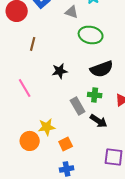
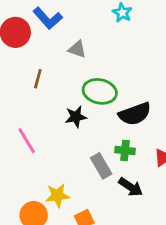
gray triangle: (72, 12) -> (77, 49), moved
green ellipse: (91, 35) -> (100, 91), moved

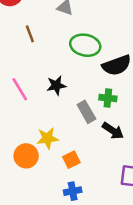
brown line: (38, 79) -> (30, 34), turned -36
black star: (76, 117) -> (56, 85), moved

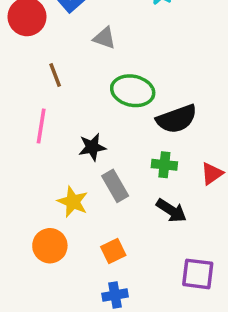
pink line: (20, 89) -> (41, 126), moved, turned 40
gray rectangle: (86, 112) -> (115, 186), moved
yellow star: (47, 138) -> (73, 202), moved, turned 30

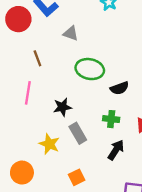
black semicircle: (177, 119) -> (119, 88), size x0.7
black arrow: (171, 211) -> (116, 150), turned -90
orange circle: (50, 246) -> (22, 173), moved

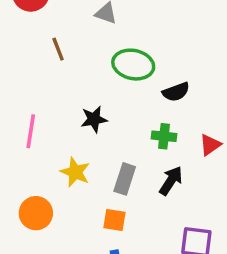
pink line: (28, 93) -> (31, 131), moved
gray rectangle: (78, 133) -> (125, 179), moved, turned 48
orange square: (77, 177) -> (114, 220), turned 35

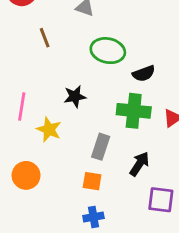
green cross: (164, 136) -> (134, 111), size x1.6
yellow star: (75, 172) -> (49, 129), moved
black arrow: (171, 181) -> (139, 164), moved

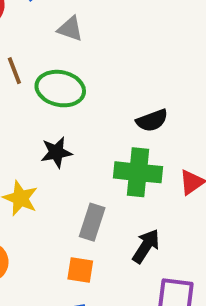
green ellipse: (108, 51) -> (60, 89), moved

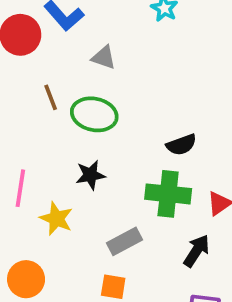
gray rectangle: (92, 222) -> (125, 241), turned 44
black arrow: (146, 246) -> (197, 251), moved

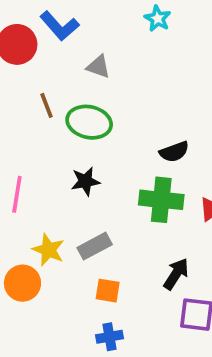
yellow star: (56, 219) -> (48, 250), moved
gray rectangle: (125, 241) -> (95, 246), moved
black arrow: (197, 251) -> (176, 274), moved

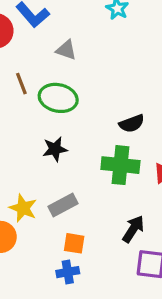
blue cross: (109, 337) -> (68, 272), moved

